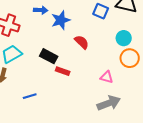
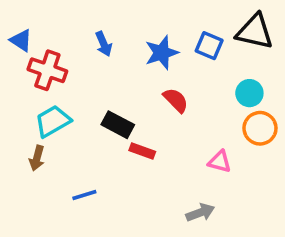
blue arrow: (41, 10) -> (104, 44), turned 64
blue star: (61, 20) -> (162, 53), moved
gray arrow: (109, 103) -> (200, 213), moved, size x0.7

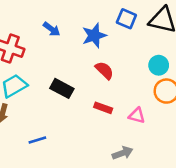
blue arrow: (104, 44) -> (52, 29), turned -30
blue square: (209, 46) -> (126, 19), moved
red rectangle: (142, 151) -> (103, 108), moved

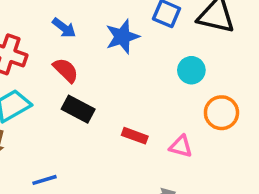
cyan circle: (159, 65) -> (191, 70), moved
red semicircle: (104, 70) -> (66, 70), moved

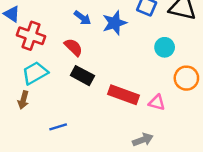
blue arrow: (64, 28) -> (82, 18), moved
red rectangle: (135, 136) -> (124, 95), size x1.6

